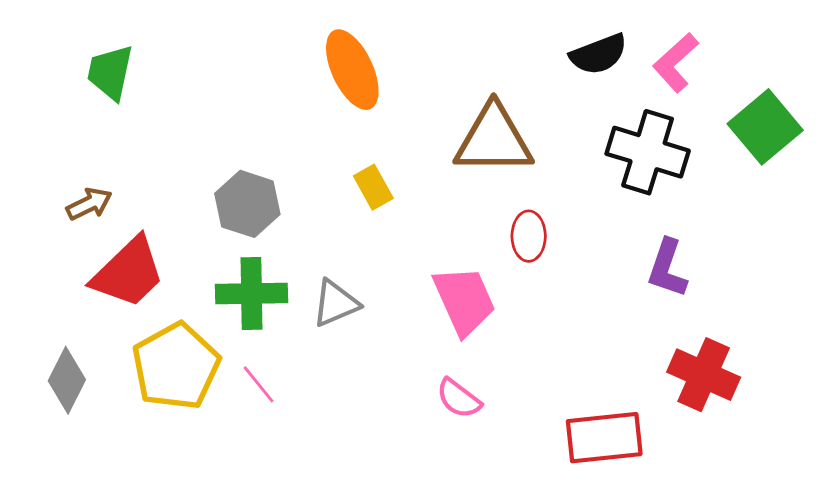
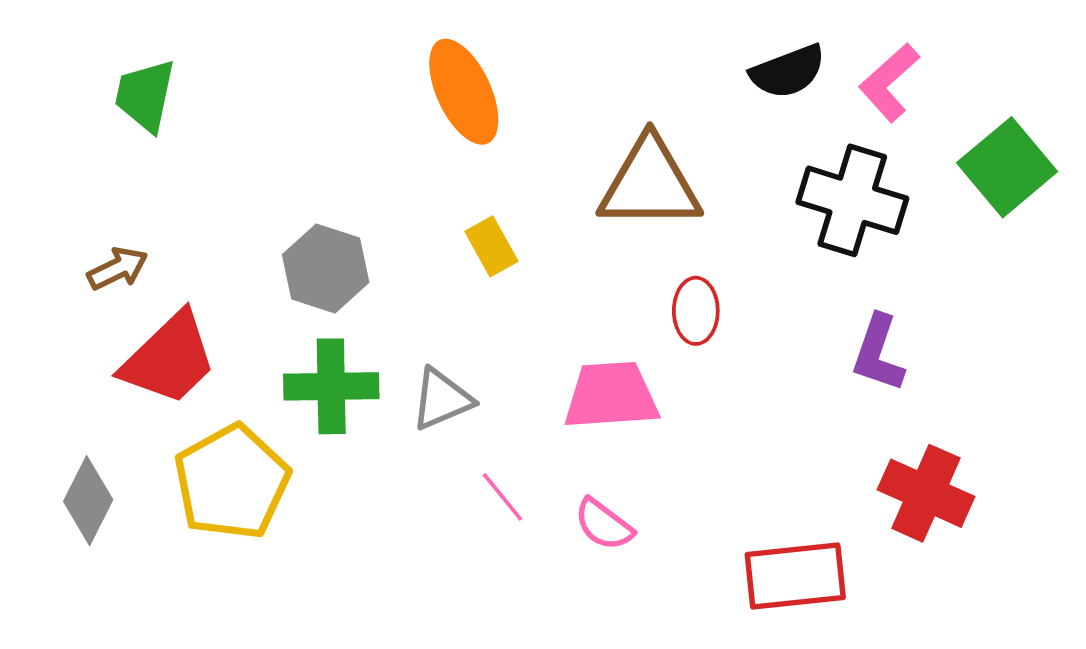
pink trapezoid: (464, 300) -> (611, 396), turned -70
pink line: (259, 384) -> (502, 497), moved

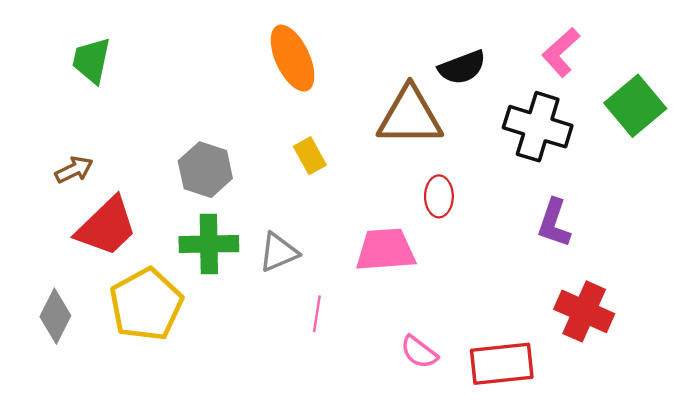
black semicircle: (788, 71) -> (462, 67), moved
pink line: (502, 497) -> (317, 314), turned 48
pink semicircle: (604, 524) -> (419, 352), moved

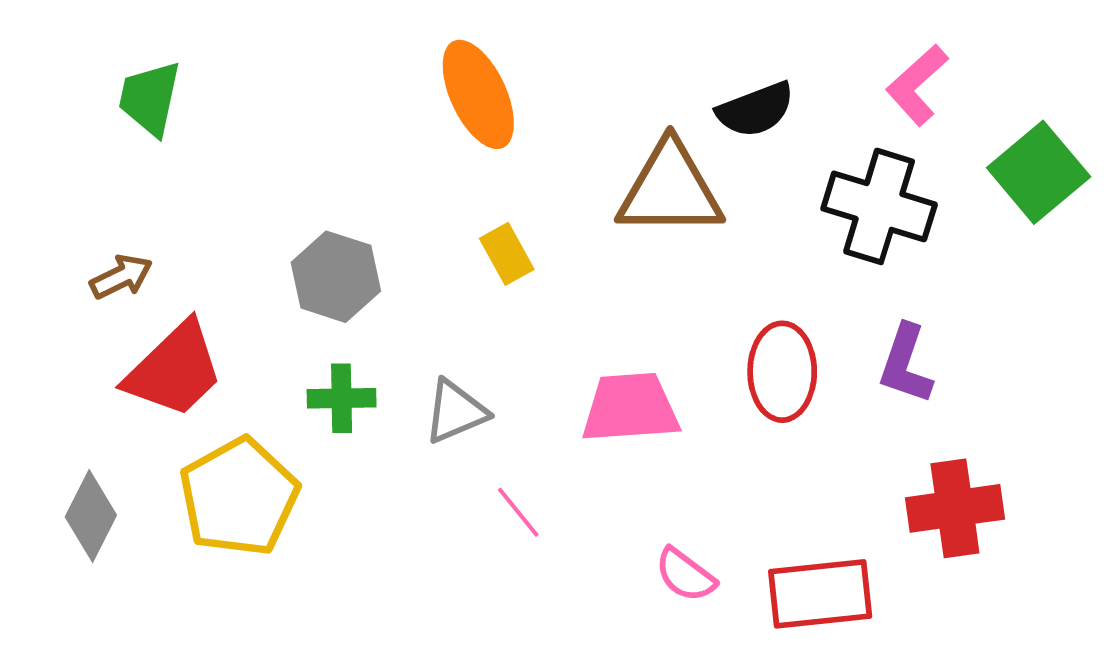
red ellipse: (439, 196) -> (782, 372), moved, size x1.4
green cross: (209, 244) -> (342, 398), size x0.7
red cross: (584, 311) -> (955, 508), turned -32
pink line: (317, 314) -> (518, 512), turned -48

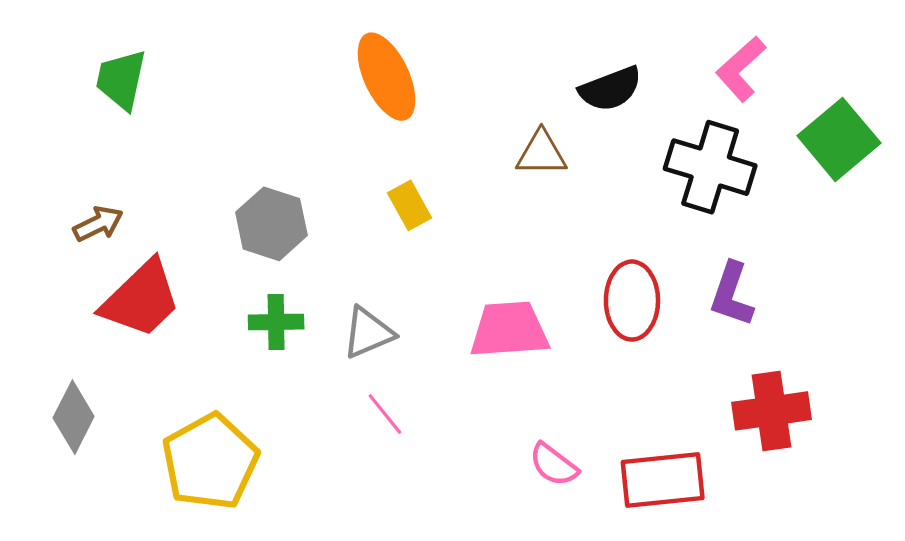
brown triangle: (670, 189) -> (541, 153), size x0.6
yellow pentagon: (239, 497) -> (210, 462), moved
pink line: (518, 512) -> (385, 414), moved

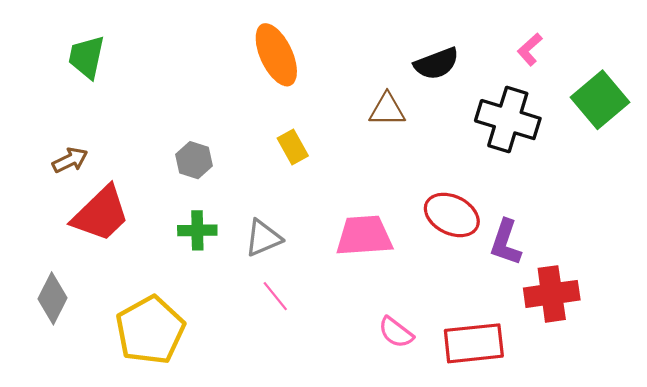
pink L-shape: (741, 69) -> (530, 49), size x0.7
gray hexagon: (271, 224) -> (194, 160), size x0.7
purple L-shape: (732, 294) -> (506, 242), moved
red ellipse: (632, 301) -> (452, 215), turned -64

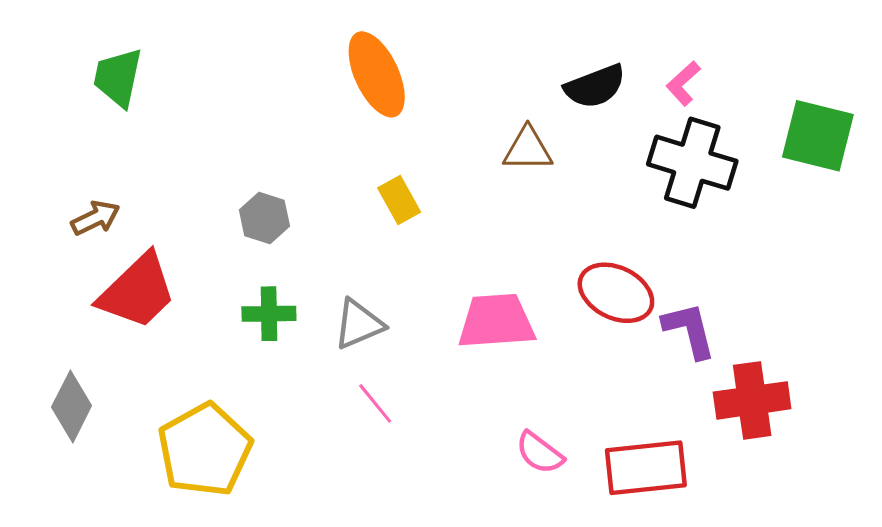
pink L-shape: (530, 49) -> (683, 83), moved
green square: (600, 100) -> (818, 136), turned -36
purple L-shape: (506, 242) -> (689, 330), turned 147

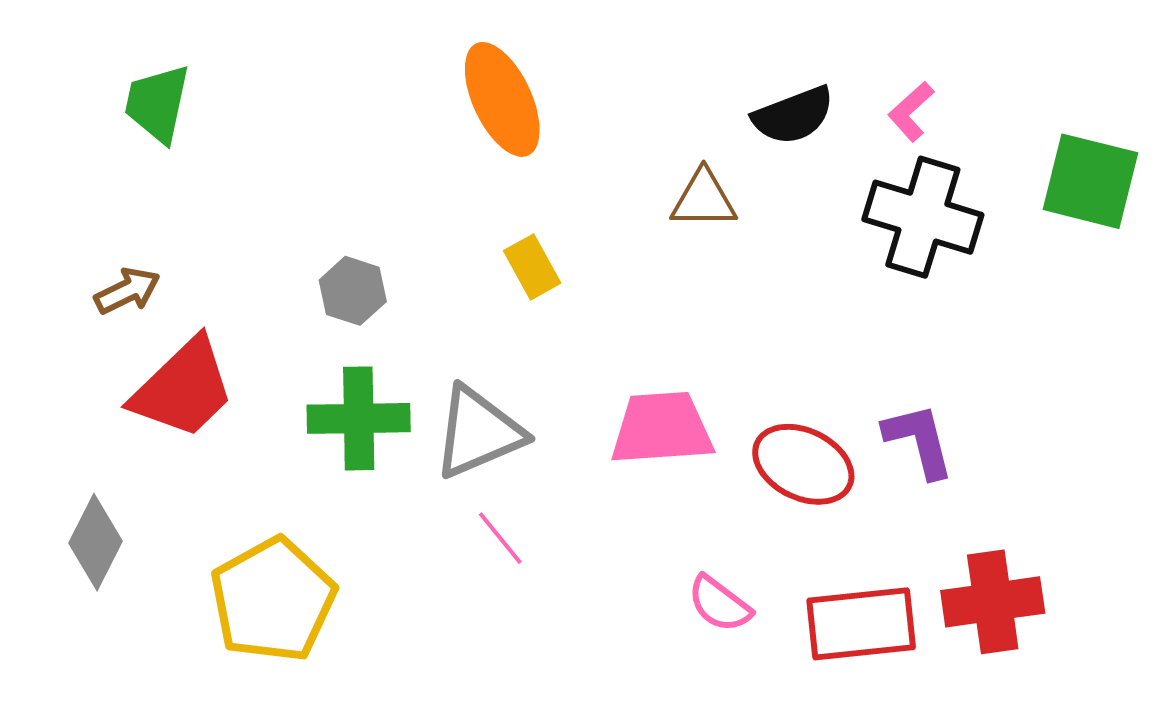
red ellipse: (616, 293) -> (803, 464), moved
green cross: (269, 314) -> (359, 418), size x1.4
gray triangle: (359, 324) -> (478, 432), size x1.4
red cross: (752, 400) -> (993, 602), moved

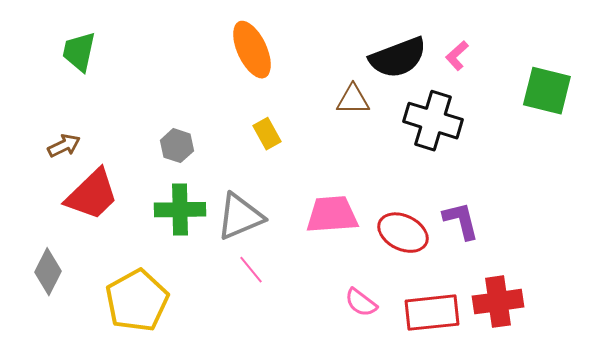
black semicircle: (793, 115) -> (398, 58), size x1.4
black cross: (923, 217) -> (433, 121), moved

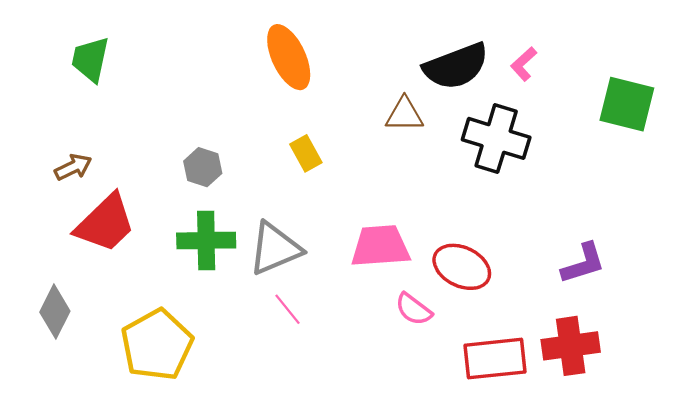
purple L-shape: (461, 221) -> (583, 263), moved, turned 87
pink semicircle: (361, 303) -> (414, 309), moved

